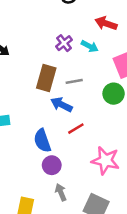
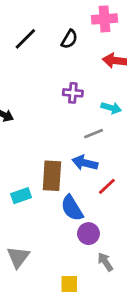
purple cross: (64, 43) -> (73, 93), turned -35
cyan arrow: (90, 46) -> (111, 108), moved
brown rectangle: (46, 78) -> (52, 176), moved

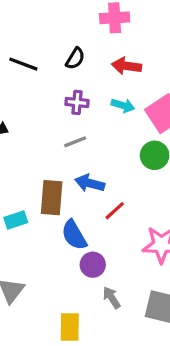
black line: (25, 39) -> (23, 64), moved, turned 65
black semicircle: (69, 39) -> (75, 58), moved
cyan arrow: (111, 108) -> (123, 105), moved
gray line: (94, 134) -> (75, 142), moved

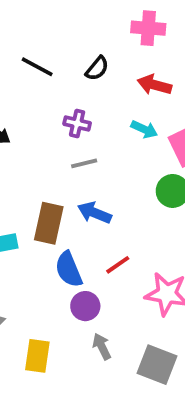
purple cross: (77, 102) -> (77, 124), moved
red line: (115, 211) -> (118, 265), moved
yellow rectangle: (70, 327) -> (37, 356), moved

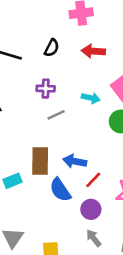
cyan arrow: (144, 129) -> (91, 98), moved
blue arrow: (94, 213) -> (75, 161), moved
purple circle: (85, 306) -> (91, 209), moved

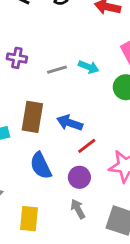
purple cross: (46, 89) -> (17, 58), moved
cyan arrow: (91, 98) -> (89, 67), moved
blue semicircle: (60, 190) -> (41, 166), moved

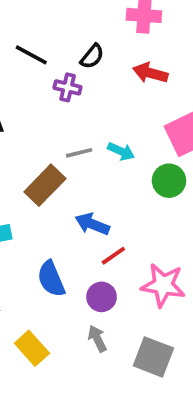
purple cross: (17, 58) -> (68, 87), moved
brown rectangle: (32, 117) -> (45, 185), moved, turned 32
yellow rectangle: (29, 219) -> (32, 348), turned -50

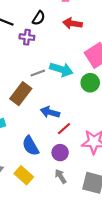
cyan arrow: (121, 151) -> (61, 69), size x1.5
yellow rectangle: (32, 348) -> (24, 175), moved

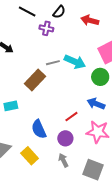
blue arrow: (50, 112) -> (96, 104), moved

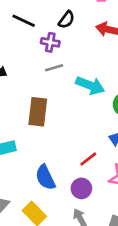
gray line: (53, 63) -> (54, 68), moved
brown rectangle: (35, 80) -> (38, 112), turned -35

